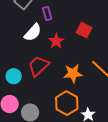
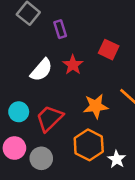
white semicircle: (33, 32) -> (41, 70), moved
red trapezoid: (38, 66) -> (50, 118), moved

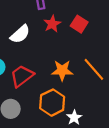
red star: (73, 65) -> (52, 24), moved

